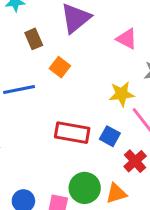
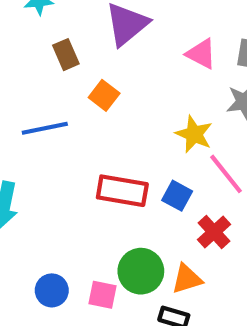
yellow star: (122, 94) -> (194, 134), turned 30

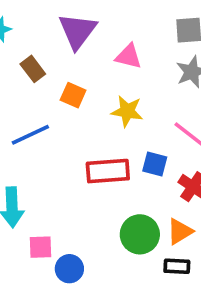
pink triangle: (201, 54) -> (129, 56), moved
yellow star: (194, 134) -> (127, 111), moved
pink square: (103, 295) -> (40, 247), moved

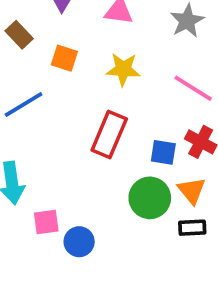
blue square: (155, 164) -> (163, 152), moved
red rectangle: (108, 171) -> (109, 134), turned -57
orange triangle: (180, 231) -> (192, 191), turned -32

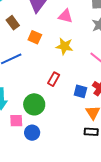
red rectangle: (109, 134) -> (54, 79), size x0.6
green circle: (150, 198) -> (34, 104), moved

